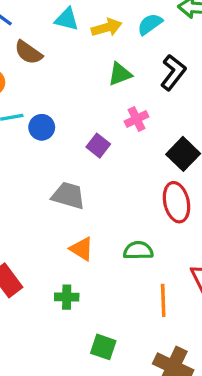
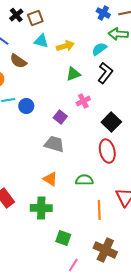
cyan semicircle: (150, 24) -> (99, 49), moved
gray trapezoid: (68, 196) -> (54, 144), moved
green cross: (67, 297) -> (41, 208), size x1.5

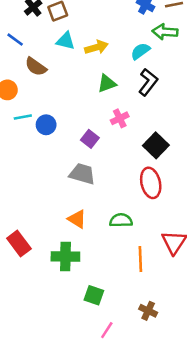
brown cross: (105, 250) -> (148, 311), size x0.6

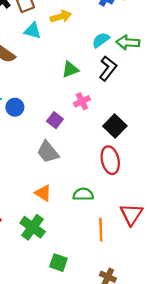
green arrow: (165, 32) -> (128, 42), moved
yellow arrow: (96, 47) -> (61, 17), moved
gray trapezoid: (82, 174) -> (48, 152), turned -145
green cross: (65, 257) -> (33, 227), turned 35

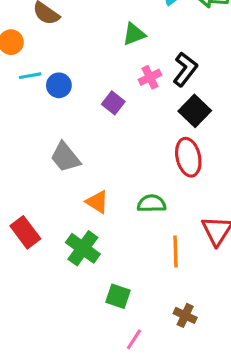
black L-shape: (108, 68) -> (185, 69), moved
gray trapezoid: (48, 152) -> (65, 157), moved

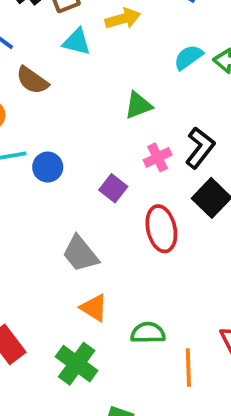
gray trapezoid: (65, 157) -> (80, 254), moved
red ellipse: (188, 157) -> (161, 229), moved
green semicircle: (152, 204) -> (148, 333), moved

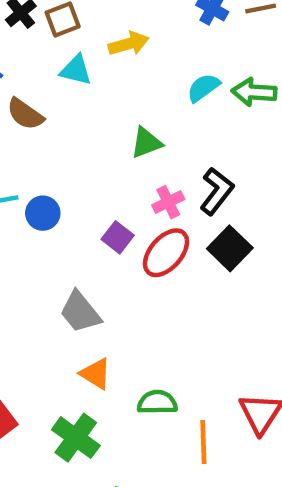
red ellipse: (161, 229) -> (166, 253), moved, turned 54

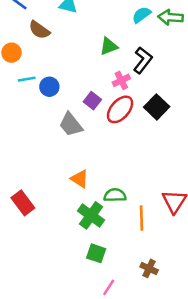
black L-shape: (217, 191) -> (143, 60), moved
gray trapezoid: (80, 312) -> (71, 125), moved
green cross: (76, 438) -> (91, 215), moved

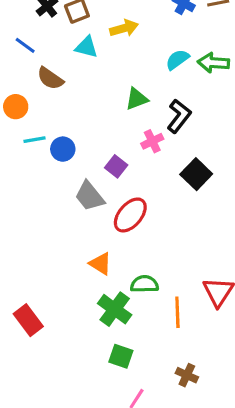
red ellipse: (120, 109) -> (130, 215), moved
red rectangle: (23, 203) -> (28, 320), moved

